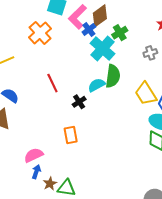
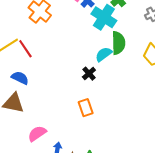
red line: (52, 83) -> (25, 49), moved
pink semicircle: (34, 155) -> (37, 134), moved

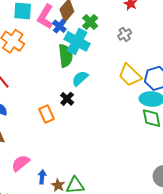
green semicircle: (118, 43) -> (66, 56), moved
orange rectangle: (86, 108) -> (47, 114), moved

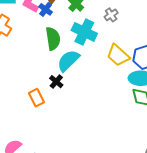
cyan cross: (77, 41) -> (84, 32), moved
cyan semicircle: (80, 78) -> (68, 61), size x1.4

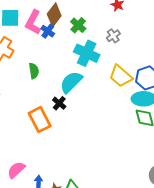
green semicircle: (53, 39) -> (34, 71), moved, size x0.7
orange rectangle: (36, 98) -> (40, 120), size x1.4

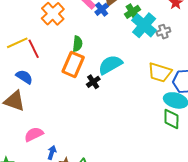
cyan cross: (87, 53) -> (144, 25), moved
yellow trapezoid: (121, 76) -> (160, 72), turned -40
orange rectangle: (40, 120) -> (73, 64), moved, turned 35

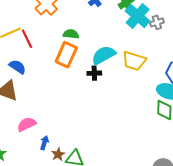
green semicircle: (77, 44) -> (71, 34), turned -91
yellow trapezoid: (160, 72) -> (134, 61), moved
black cross: (93, 82) -> (94, 73), moved, turned 32

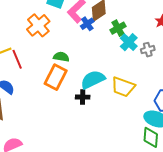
cyan cross: (138, 16) -> (129, 42), size x0.7

